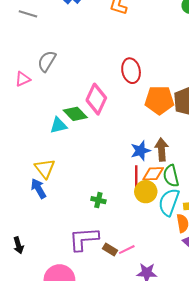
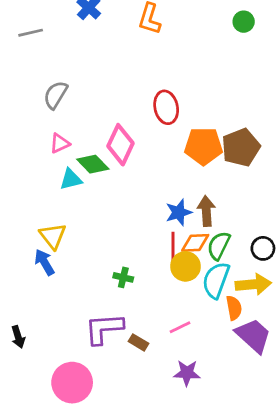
gray line: (28, 14) -> (31, 33), turned -30
pink triangle: (23, 79) -> (60, 143), moved
green semicircle: (171, 176) -> (219, 246), turned 40
pink line: (127, 250) -> (180, 327), moved

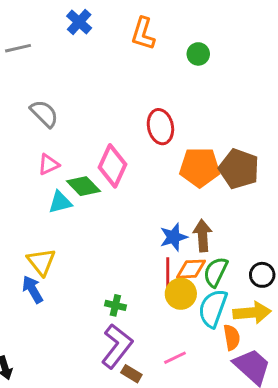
green circle: (244, 22) -> (198, 54), moved
gray semicircle: (55, 95) -> (44, 114), turned 104
brown pentagon: (241, 147) -> (239, 169), turned -30
purple L-shape: (104, 329) -> (117, 346), moved, turned 132

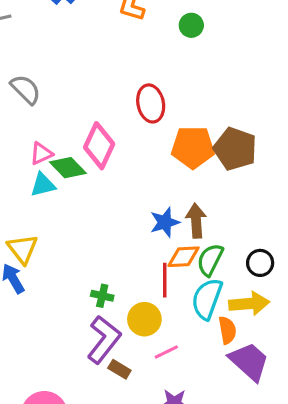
pink triangle: (49, 164) -> (41, 153), moved
red line: (168, 273) -> (165, 280), moved
yellow circle: (181, 294) -> (144, 319), moved

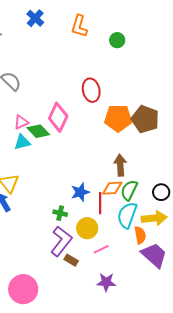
blue star: (165, 222) -> (80, 192), moved

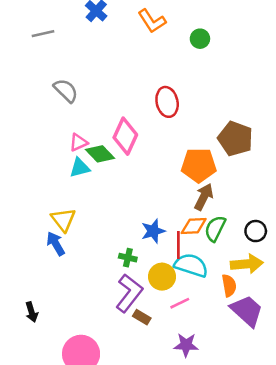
orange L-shape: (79, 26) -> (152, 21), turned -50
orange pentagon: (118, 118) -> (199, 165), moved
brown arrow: (120, 165) -> (204, 197), turned 30
cyan semicircle: (127, 215) -> (191, 265), moved, turned 88

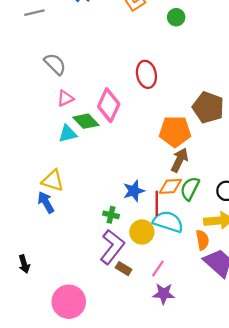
pink triangle: (78, 142) -> (65, 98), moved
yellow triangle: (63, 220) -> (53, 181), turned -35
pink line: (180, 303) -> (158, 269), moved, turned -30

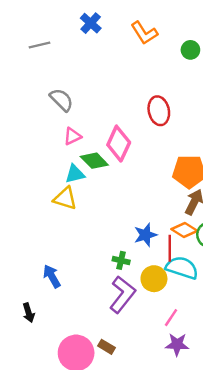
yellow triangle: (53, 181) -> (65, 198), moved
orange diamond: (170, 186) -> (184, 230), turned 35
blue arrow: (46, 202) -> (52, 276), moved
brown rectangle: (124, 269) -> (106, 347), moved

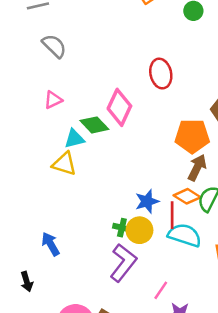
gray semicircle: (61, 100) -> (54, 46), moved
pink triangle: (72, 136) -> (53, 100), moved
yellow circle: (154, 279) -> (139, 230), moved
pink line: (171, 318) -> (161, 290), moved

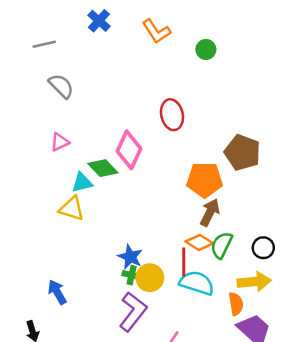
blue star: (147, 201) -> (130, 257), moved, turned -30

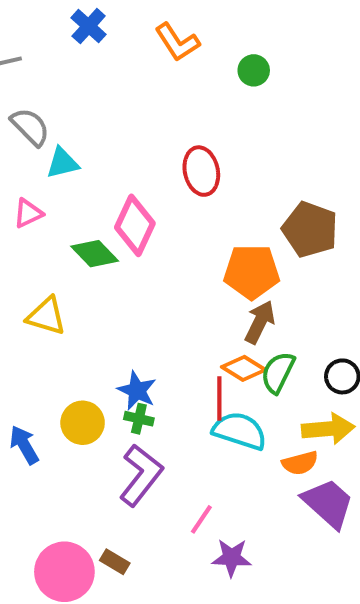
cyan triangle: (82, 183) -> (62, 163), moved
yellow circle: (150, 278) -> (83, 423), moved
orange semicircle: (236, 304) -> (300, 463), turned 85

